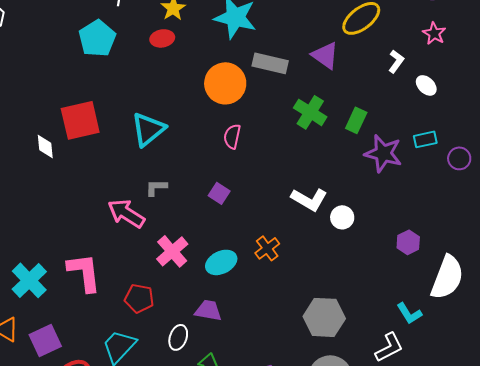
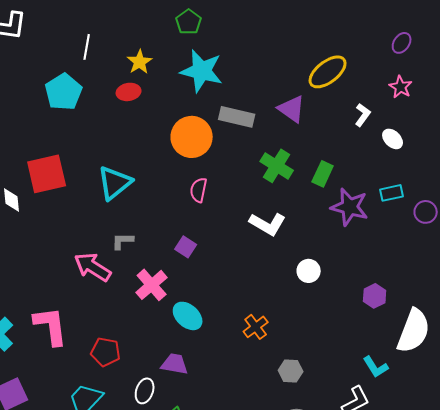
white L-shape: (309, 199) -> (268, 224), moved
orange cross: (267, 248) -> (256, 327), moved
pink cross: (172, 251) -> (152, 285), moved
cyan ellipse: (221, 262) -> (188, 316), turned 68
gray hexagon: (324, 317) -> (291, 371), size x0.6

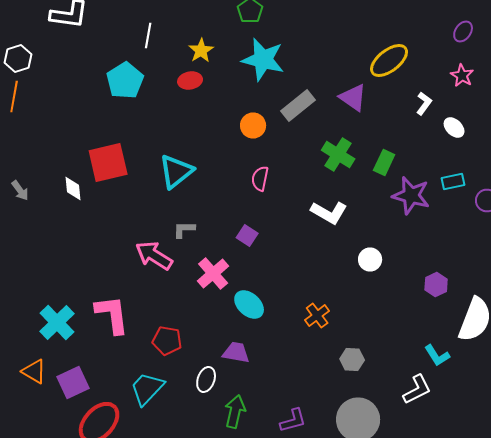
gray rectangle: (237, 117) -> (298, 106), turned -52
orange circle: (192, 137) -> (253, 126), size x0.6

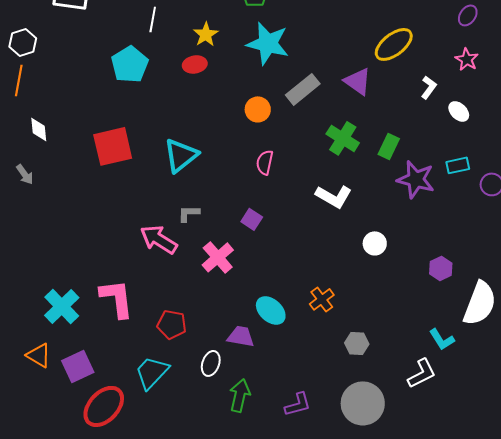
white diamond: (73, 188) -> (39, 129), moved
cyan ellipse: (249, 304) -> (271, 310), moved

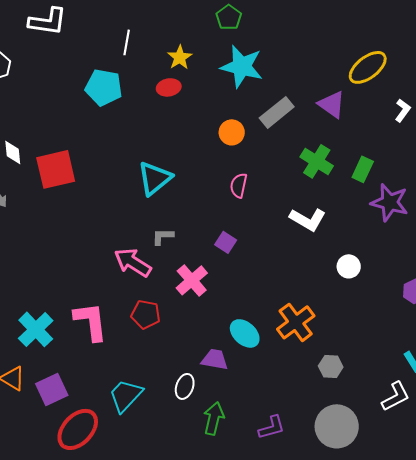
cyan pentagon: (130, 64) -> (104, 87), turned -30
red square: (113, 146) -> (56, 169), moved
orange cross: (322, 299) -> (296, 322), size x1.5
red pentagon: (172, 324) -> (146, 314), moved

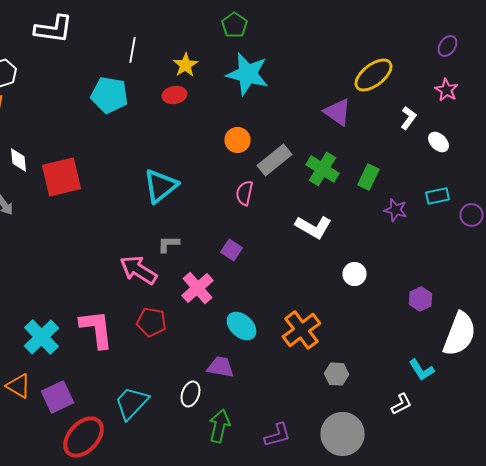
gray rectangle: (277, 112) -> (274, 160), moved
purple star: (390, 202) -> (396, 210), size x0.6
cyan ellipse: (245, 333) -> (242, 326), moved
white L-shape: (396, 396) -> (402, 404), size x0.7

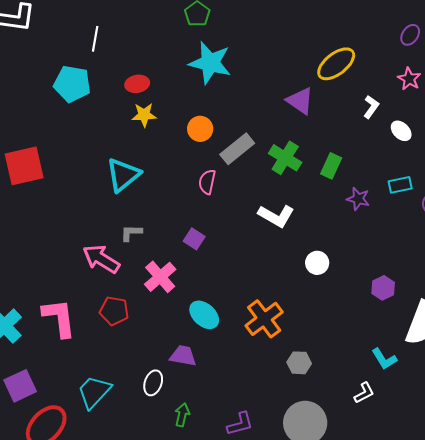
yellow star: (186, 65) -> (144, 115), moved, turned 30
green arrow: (220, 426) -> (182, 415), size x0.7

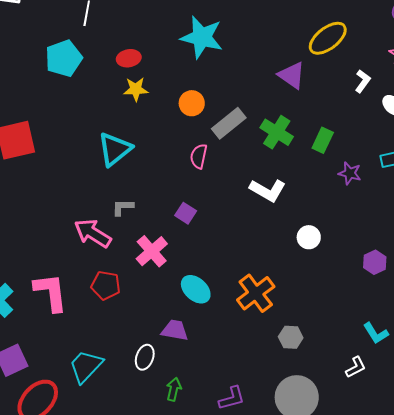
cyan pentagon: (72, 84) -> (64, 58), turned -30

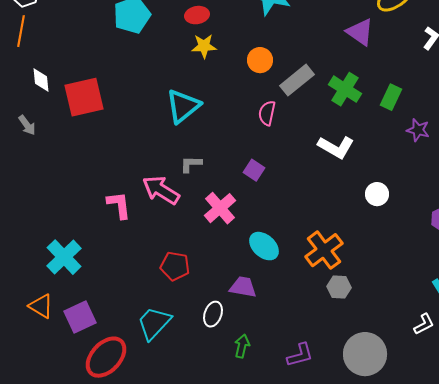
red pentagon: (106, 285) -> (175, 266), moved
pink L-shape: (51, 292) -> (119, 205), moved, size x0.7
gray hexagon: (291, 337) -> (339, 287), moved

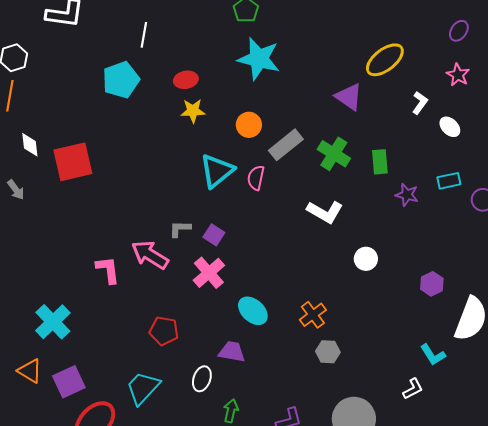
green rectangle: (391, 97) -> (380, 162), turned -30
cyan triangle: (183, 106) -> (217, 171), moved
purple square: (254, 170) -> (214, 235), moved
orange cross: (324, 250) -> (313, 315), size x0.7

